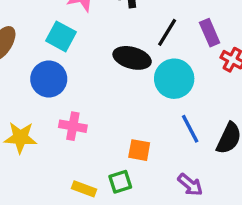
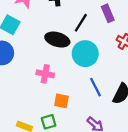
purple rectangle: (210, 33) -> (108, 13), moved
pink cross: (73, 126) -> (45, 74), moved

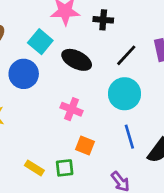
black ellipse: (57, 40) -> (77, 60), moved

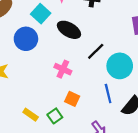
black line: (126, 55) -> (96, 51), moved
cyan circle: (125, 94) -> (120, 66), moved
green square: (65, 168) -> (55, 116), turned -32

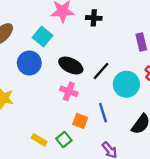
black ellipse: (69, 30) -> (71, 66), moved
blue line: (108, 94) -> (103, 113), moved

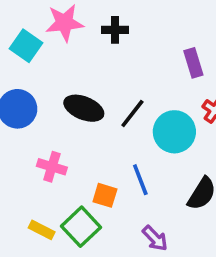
cyan square: (43, 36) -> (26, 46), moved
pink cross: (69, 91) -> (52, 167), moved
green square: (64, 139) -> (81, 227), size x1.5

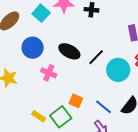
pink cross: (52, 167) -> (49, 73), moved
blue line: (140, 180) -> (104, 107), moved, turned -36

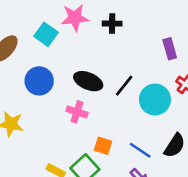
pink cross: (49, 73) -> (77, 112), moved

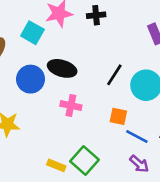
black ellipse: (88, 81) -> (62, 68), moved
orange square: (103, 146) -> (118, 116), moved

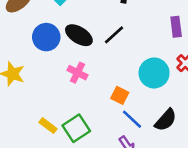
black line: (114, 75) -> (114, 35), moved

